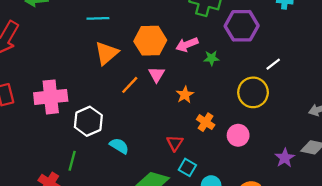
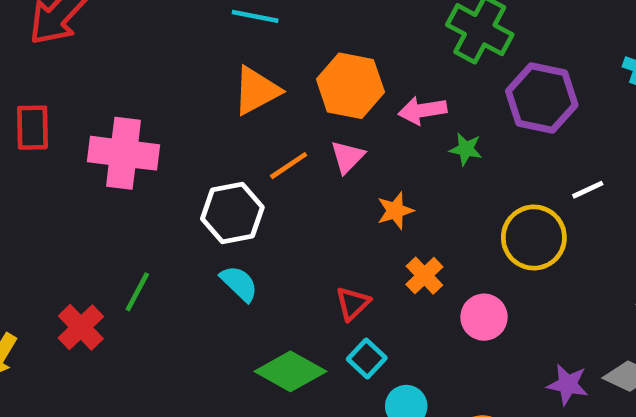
white hexagon: (88, 121) -> (232, 213), moved
purple star: (285, 158) -> (568, 384), turned 30

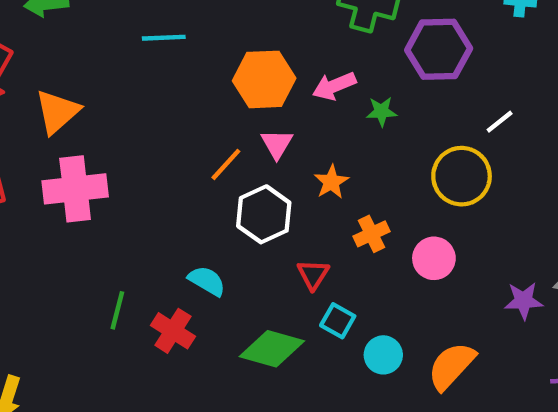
orange triangle: (256, 91) -> (57, 112), moved
white hexagon: (232, 213) -> (264, 214), moved
orange cross: (424, 276) -> (372, 234), turned 32
red cross: (81, 327) -> (173, 331), moved

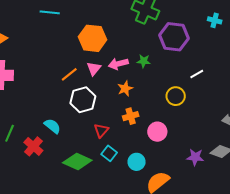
pink arrow: (334, 86) -> (118, 64), moved
yellow circle: (462, 176) -> (176, 96), size x0.7
orange star: (331, 182) -> (125, 88), moved
cyan circle: (383, 355) -> (137, 162), moved

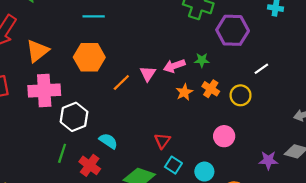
orange hexagon: (93, 38) -> (89, 57), moved
white hexagon: (83, 100) -> (74, 117), moved
orange cross: (131, 116) -> (211, 89), moved, turned -35

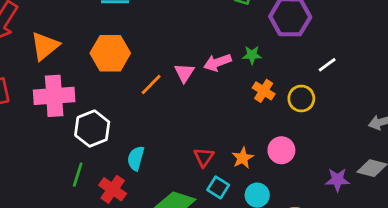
orange star: (184, 92) -> (243, 158), moved
cyan semicircle: (108, 141) -> (136, 158), turned -108

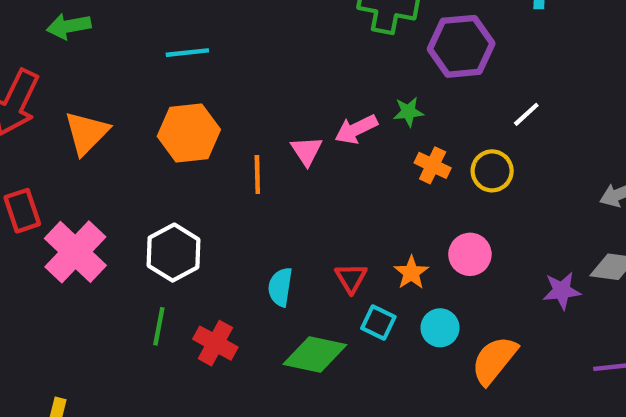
orange line: (151, 84) -> (257, 174), turned -40
pink cross: (54, 96) -> (75, 252), moved, turned -36
cyan semicircle: (136, 158) -> (280, 287), moved

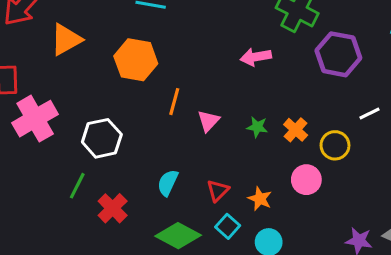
green star: (408, 112) -> (257, 127), moved
pink arrow: (356, 129) -> (256, 57), moved
pink triangle: (307, 151) -> (208, 121), moved
pink circle: (470, 254) -> (306, 180), moved
orange star: (411, 273) -> (260, 199), turned -30

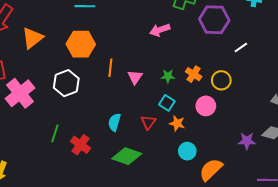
white line: (369, 113) -> (241, 48), moved
white hexagon: (102, 138) -> (66, 83), moved
cyan square: (228, 226) -> (167, 103), moved

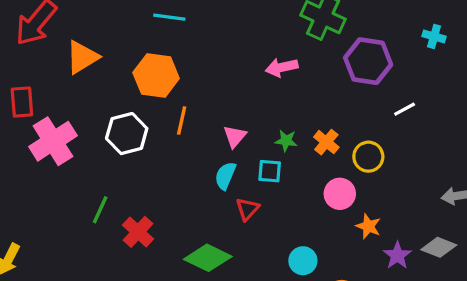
orange line: (110, 68) -> (182, 120), moved
cyan square: (167, 103) -> (270, 171), moved, turned -35
cyan semicircle: (114, 122) -> (225, 176), moved
orange star: (177, 123) -> (368, 226), moved
purple star: (247, 141) -> (397, 255), turned 30

